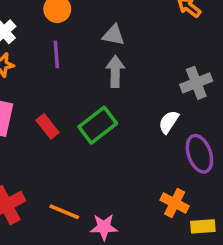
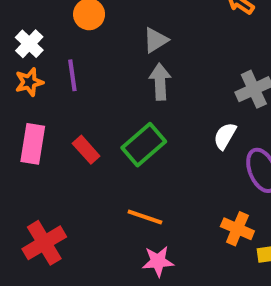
gray triangle: (114, 35) -> (156, 40), turned -40
purple line: (56, 54) -> (72, 75), moved
orange line: (64, 212) -> (145, 217), moved

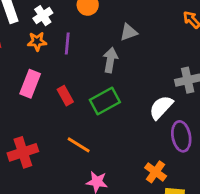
gray arrow: (160, 82) -> (110, 60), moved
white semicircle: (225, 136) -> (161, 107), size x1.4
orange line: (145, 217) -> (79, 145), moved

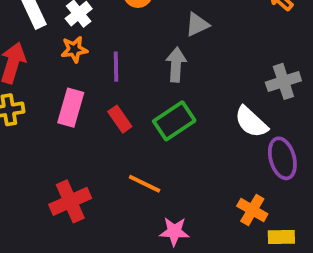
purple line: (67, 43) -> (116, 67), moved
white semicircle: (161, 107) -> (251, 122), turned -84

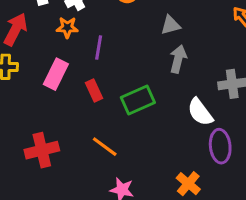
gray arrow: (176, 65) -> (178, 59), moved

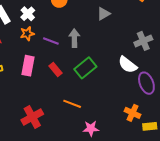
gray triangle: (171, 25) -> (104, 14), moved
purple line: (99, 48) -> (51, 41), turned -63
gray arrow: (178, 59) -> (74, 38), moved

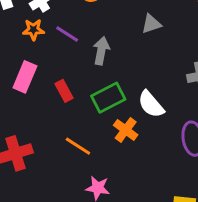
purple line: (51, 41) -> (67, 34), moved
white semicircle: (128, 65) -> (151, 104), moved
orange cross: (133, 113) -> (126, 130), moved

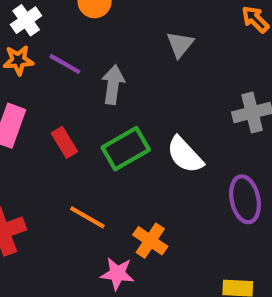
gray triangle: (151, 24) -> (180, 44), turned -30
orange cross: (126, 130) -> (150, 241), moved

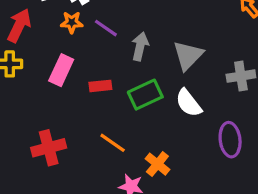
gray triangle: (180, 44) -> (188, 55), moved, size x1.5
red rectangle: (64, 142) -> (100, 86), turned -70

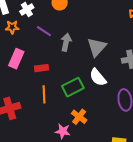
orange star: (72, 22) -> (12, 27), moved
green rectangle: (145, 95) -> (73, 87), moved
orange line: (113, 143) -> (44, 94), moved, turned 54

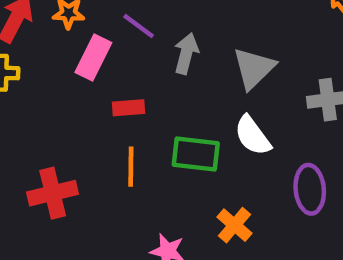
pink rectangle: (16, 59) -> (93, 57), moved
green rectangle: (73, 87) -> (196, 154), turned 30
orange cross: (79, 117) -> (235, 225), moved

